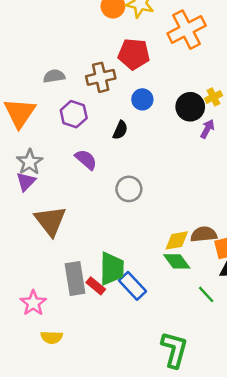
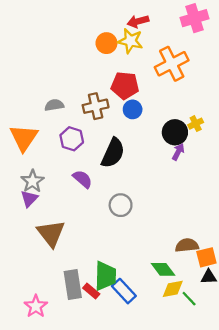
blue circle: (142, 99) -> (133, 109), moved
purple arrow: (207, 129) -> (178, 152), moved
black semicircle: (120, 130) -> (113, 153), size x1.8
yellow diamond: (177, 240) -> (173, 289), moved

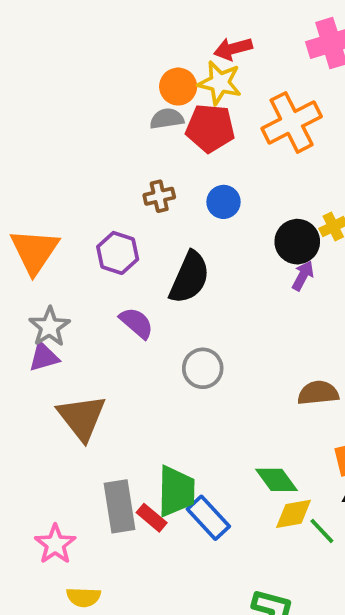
red pentagon: (125, 86) -> (210, 128), moved
gray semicircle: (54, 105) -> (167, 119), moved
brown cross: (96, 106) -> (159, 196), size x0.7
purple triangle: (29, 199) -> (44, 357), turned 30
brown semicircle: (187, 245) -> (318, 393), moved

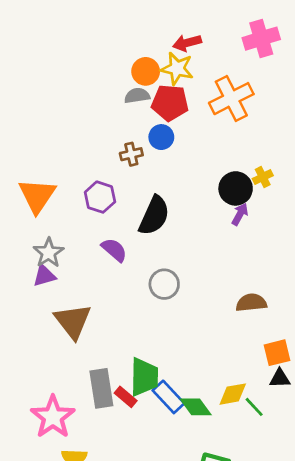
blue circle: (224, 202) -> (161, 137), moved
green diamond: (276, 480) -> (196, 407), moved
pink star: (55, 544) -> (53, 417), size x1.4

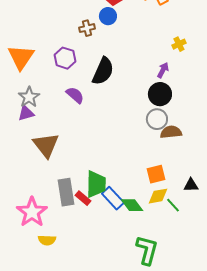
black circle: (236, 188) -> (160, 94), moved
gray circle: (164, 284) -> (157, 119), moved
orange square: (277, 353) -> (156, 174), moved

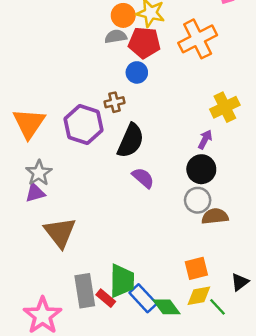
brown cross: (87, 28) -> (115, 102), moved
yellow cross: (179, 44) -> (225, 107), size x1.6
purple hexagon: (65, 58) -> (83, 125), size x1.4
purple semicircle: (75, 95) -> (143, 178), moved
black triangle: (191, 185) -> (240, 282), turned -35

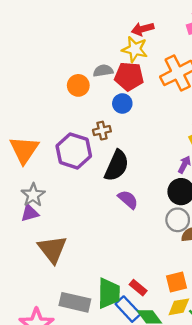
orange circle: (123, 15) -> (78, 85), moved
gray rectangle: (85, 291) -> (75, 302), turned -68
red rectangle: (106, 298) -> (138, 288), moved

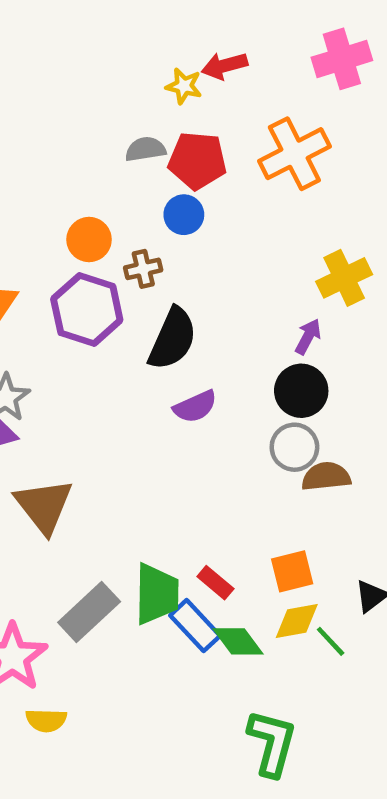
yellow star: (135, 49) -> (184, 86), moved, size x0.7
orange circle: (78, 85) -> (89, 240), moved
purple semicircle: (128, 199) -> (195, 407), turned 115
gray rectangle: (75, 302) -> (89, 612), turned -56

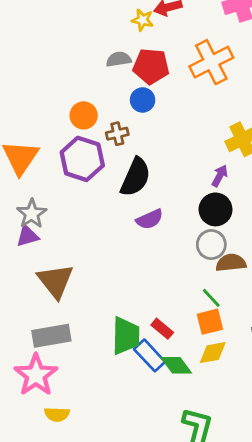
gray rectangle: (89, 612) -> (51, 336), moved, turned 33
green line: (331, 641) -> (211, 298), moved

